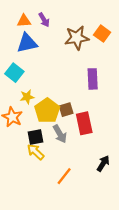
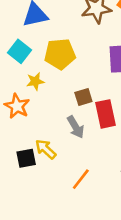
yellow pentagon: (47, 111) -> (60, 54), moved, turned 30
black square: (36, 137) -> (26, 158), moved

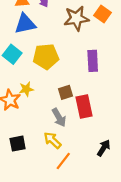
yellow star: (35, 81) -> (26, 89), moved
yellow arrow: (46, 149) -> (52, 140), moved

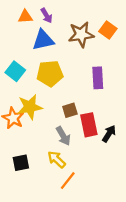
blue triangle: (25, 24) -> (43, 40), moved
yellow star: (26, 89) -> (30, 107), size x1.6
black arrow: (104, 148) -> (109, 134), moved

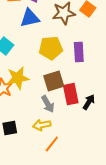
yellow pentagon: (50, 74) -> (51, 48), moved
brown square: (70, 110) -> (54, 81), size x1.5
yellow arrow: (57, 159) -> (42, 125), turned -54

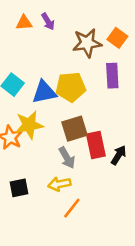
blue triangle: (30, 18) -> (44, 92), moved
purple rectangle: (79, 52) -> (112, 76), moved

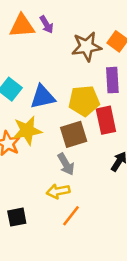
orange triangle: (24, 23) -> (22, 26), size x1.5
yellow pentagon: (71, 87) -> (84, 101), moved
red rectangle: (96, 145) -> (106, 120), moved
black square: (19, 188) -> (17, 217), moved

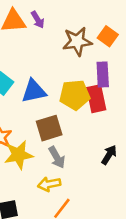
red rectangle: (106, 120) -> (96, 99), moved
yellow star: (27, 130) -> (19, 155), moved
brown square: (74, 134) -> (49, 128), moved

